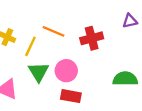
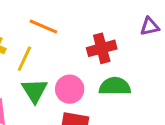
orange line: (54, 31) -> (43, 26), moved
green semicircle: (125, 79) -> (115, 86), moved

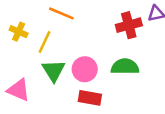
red cross: (102, 48) -> (129, 25), moved

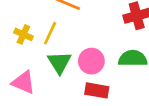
yellow cross: (19, 32) -> (23, 34), moved

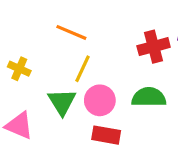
yellow line: (50, 33) -> (82, 69), moved

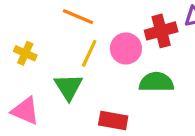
pink circle: (100, 100) -> (126, 49), moved

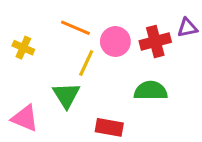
pink circle: (126, 49) -> (115, 42), moved
yellow cross: (25, 53) -> (23, 48), moved

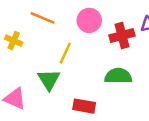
orange line: (75, 28) -> (43, 18), moved
pink circle: (115, 42) -> (89, 20), moved

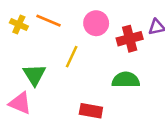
yellow cross: (14, 41) -> (19, 24), moved
green triangle: (49, 80) -> (34, 75), moved

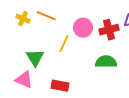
pink circle: (96, 23) -> (83, 28), moved
red rectangle: (91, 111) -> (60, 86), moved

